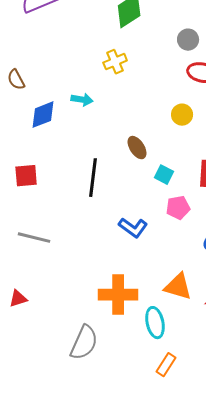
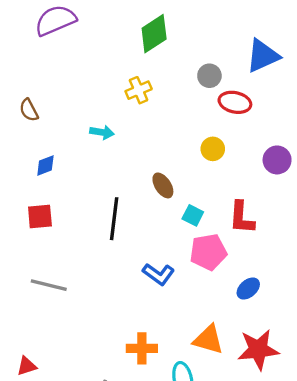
gray circle: (188, 40) -> (209, 76), moved
blue diamond: (43, 115) -> (45, 165), moved, size x0.7
pink pentagon: (178, 208) -> (208, 252), size x1.4
orange cross: (118, 295) -> (142, 348), size x0.7
red triangle: (18, 299) -> (27, 366), moved

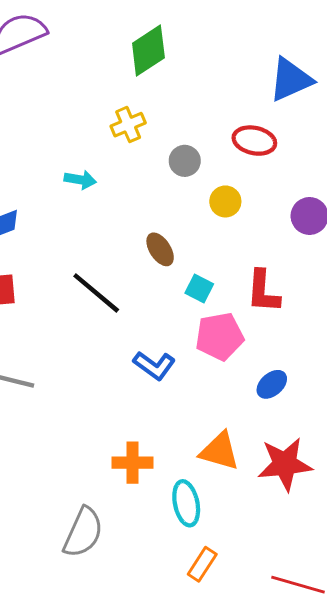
gray circle: (209, 76) -> (185, 161), moved
black line: (114, 219) -> (96, 293), turned -57

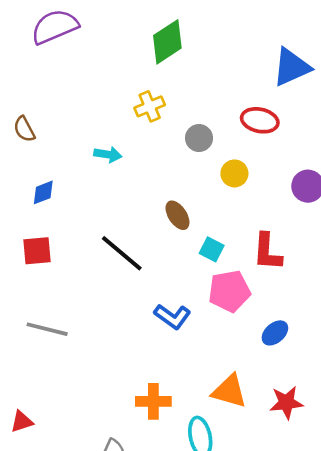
red star: (285, 464) -> (286, 403), size x0.7

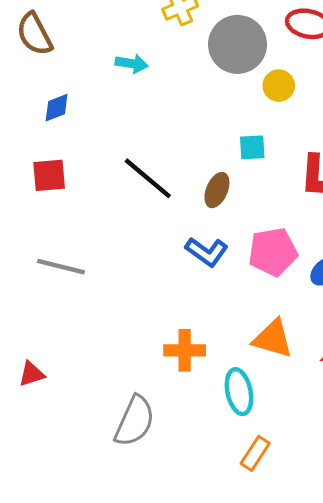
brown semicircle: (24, 129) -> (34, 34), size x1.4
gray circle: (199, 138) -> (238, 44), size x1.8
brown ellipse: (177, 215) -> (217, 190), moved, turned 56
cyan square: (212, 249) -> (252, 147), moved, turned -30
pink pentagon: (229, 291) -> (273, 252), moved

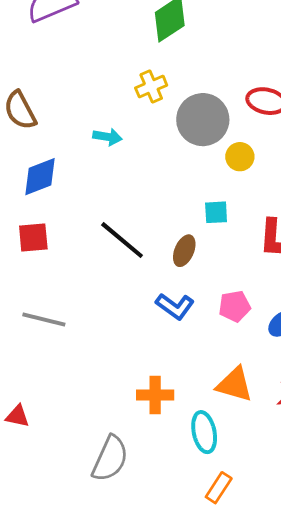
blue diamond: (57, 108) -> (40, 177), size x1.5
pink pentagon: (273, 252) -> (235, 306), size x0.7
red triangle: (32, 374) -> (17, 416), turned 30

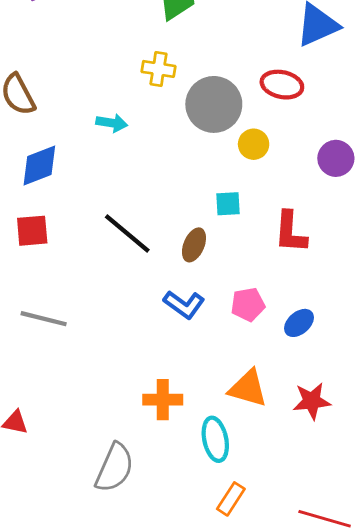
yellow cross: (151, 87) -> (159, 69), turned 32

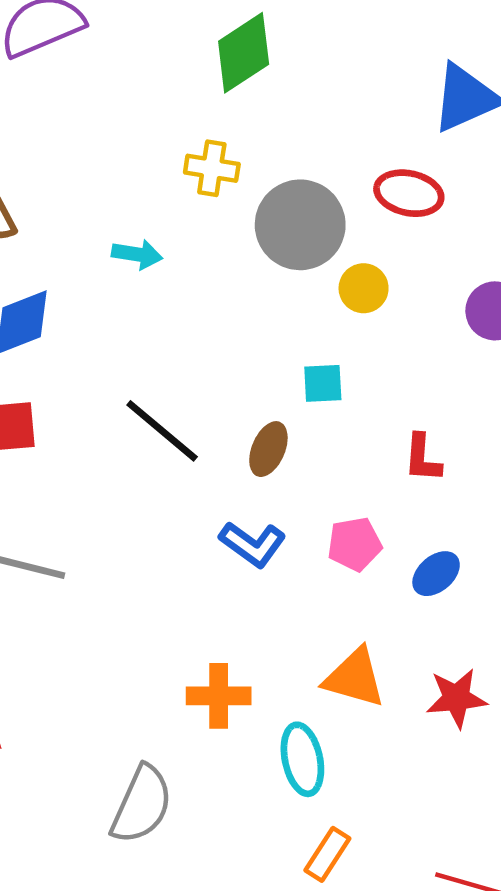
red L-shape: (290, 232) -> (422, 458), moved, size x0.7

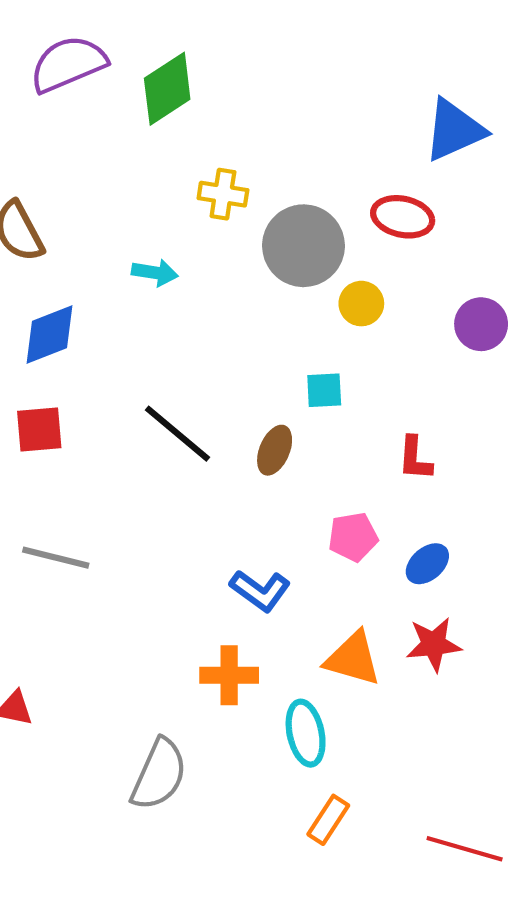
green diamond: (244, 53) -> (167, 89), moved
blue L-shape: (253, 544) -> (260, 591), moved
red star: (456, 698) -> (434, 644), moved

